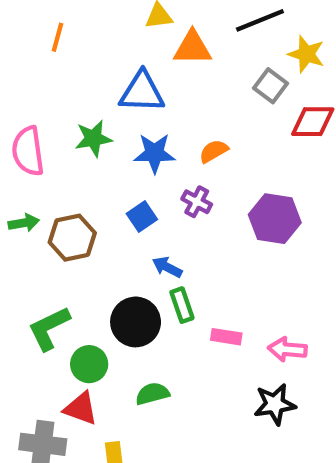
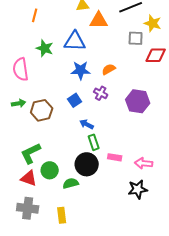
gray square: (271, 86) -> (136, 38), turned -35
green star: (93, 138) -> (45, 48), moved, turned 30
black circle: (136, 322) -> (87, 164), moved
green semicircle: (152, 394) -> (71, 183), moved
red triangle: (81, 408) -> (29, 178), moved

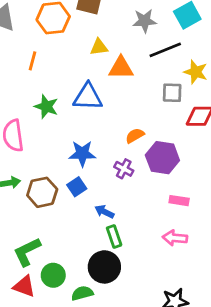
blue star: (81, 70) -> (82, 154), moved
blue square: (75, 100) -> (77, 187), moved
purple hexagon: (138, 101) -> (162, 158), moved
pink rectangle: (115, 157) -> (179, 201), moved
pink arrow: (144, 163) -> (175, 238), moved

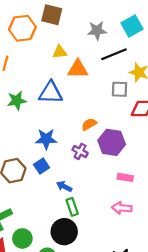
green star: (46, 107) -> (17, 101), turned -30

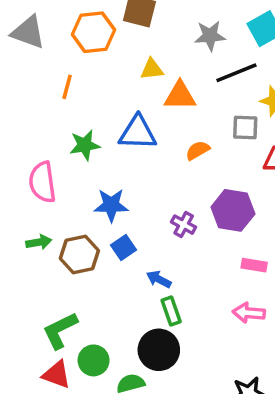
orange semicircle: (89, 124) -> (198, 150), moved
blue star: (46, 139) -> (111, 205), moved

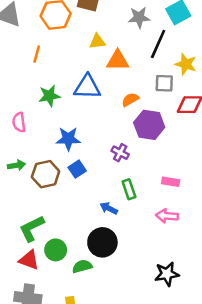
black line: (236, 73) -> (158, 44), turned -44
pink semicircle: (42, 182) -> (19, 122), size x0.7
purple hexagon: (233, 210) -> (149, 125), moved
blue arrow: (159, 279) -> (109, 208), moved
green rectangle: (171, 311) -> (129, 189), moved

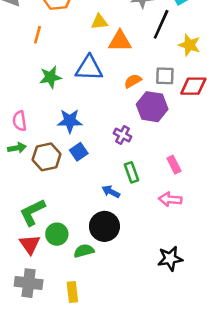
gray square: (164, 83) -> (165, 76), moved
pink semicircle: (19, 122) -> (20, 121), moved
pink rectangle: (171, 182) -> (174, 165), turned 54
red triangle: (29, 260) -> (30, 244), turned 35

